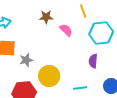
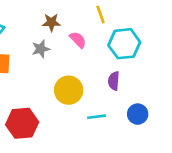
gray star: (26, 60) -> (41, 49), moved
yellow circle: (49, 76) -> (69, 90), moved

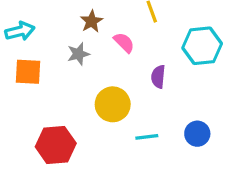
brown star: (51, 22) -> (91, 21), turned -30
cyan hexagon: (124, 44) -> (202, 46), moved
purple semicircle: (114, 81) -> (158, 77), moved

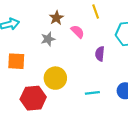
orange square: (28, 72) -> (16, 61), moved
yellow circle: (113, 104) -> (55, 78), moved

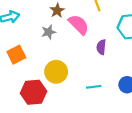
pink semicircle: (78, 32) -> (79, 24), size x1.5
orange square: (16, 61) -> (16, 55), turned -30

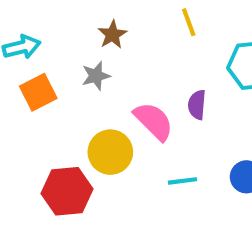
pink semicircle: (79, 24) -> (154, 121), moved
orange square: (16, 55) -> (38, 92), moved

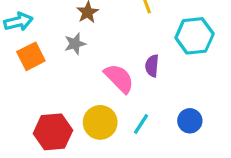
yellow circle: (110, 152) -> (100, 122), moved
cyan line: (182, 181) -> (141, 124), turned -50

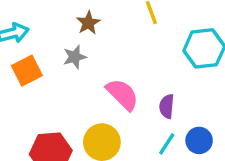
purple semicircle: (152, 66) -> (167, 106), moved
cyan line: (141, 124) -> (167, 144), moved

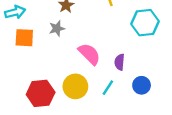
orange square: (27, 71) -> (24, 38), turned 30
cyan line: (167, 144) -> (108, 88), moved

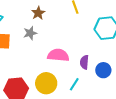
pink semicircle: (89, 54) -> (58, 55), turned -40
blue circle: (142, 85) -> (103, 70), moved

